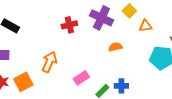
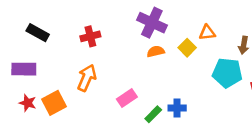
yellow square: (129, 11) -> (187, 48), moved
red cross: (69, 25) -> (90, 36), moved
orange semicircle: (115, 47) -> (156, 51), moved

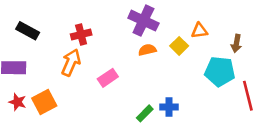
orange arrow: (87, 78) -> (71, 63), moved
pink rectangle: (127, 98) -> (108, 78), moved

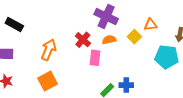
red cross: (81, 35) -> (83, 40), moved, turned -35
pink rectangle: (108, 78) -> (95, 58), moved, turned -49
orange square: (44, 102) -> (48, 81), moved

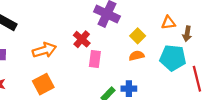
orange triangle: (150, 25) -> (168, 23), moved
orange semicircle: (109, 40) -> (137, 56), moved
orange arrow: (49, 50) -> (44, 50), turned 50

